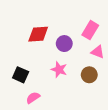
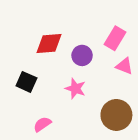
black square: (21, 75) -> (26, 82), moved
brown circle: (89, 75) -> (116, 115), moved, size x1.5

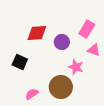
pink star: (75, 89) -> (76, 67), moved
brown circle: (116, 115) -> (61, 87), moved

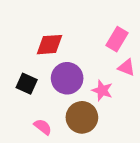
purple circle: (62, 42) -> (67, 78), moved, size x1.5
pink semicircle: (32, 94) -> (43, 127), turned 72

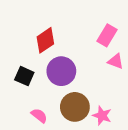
red diamond: (50, 45) -> (45, 40), turned -30
pink star: (102, 90) -> (102, 116), moved

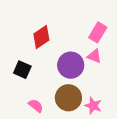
pink triangle: (116, 61) -> (94, 56), moved
purple circle: (61, 71) -> (71, 65), moved

